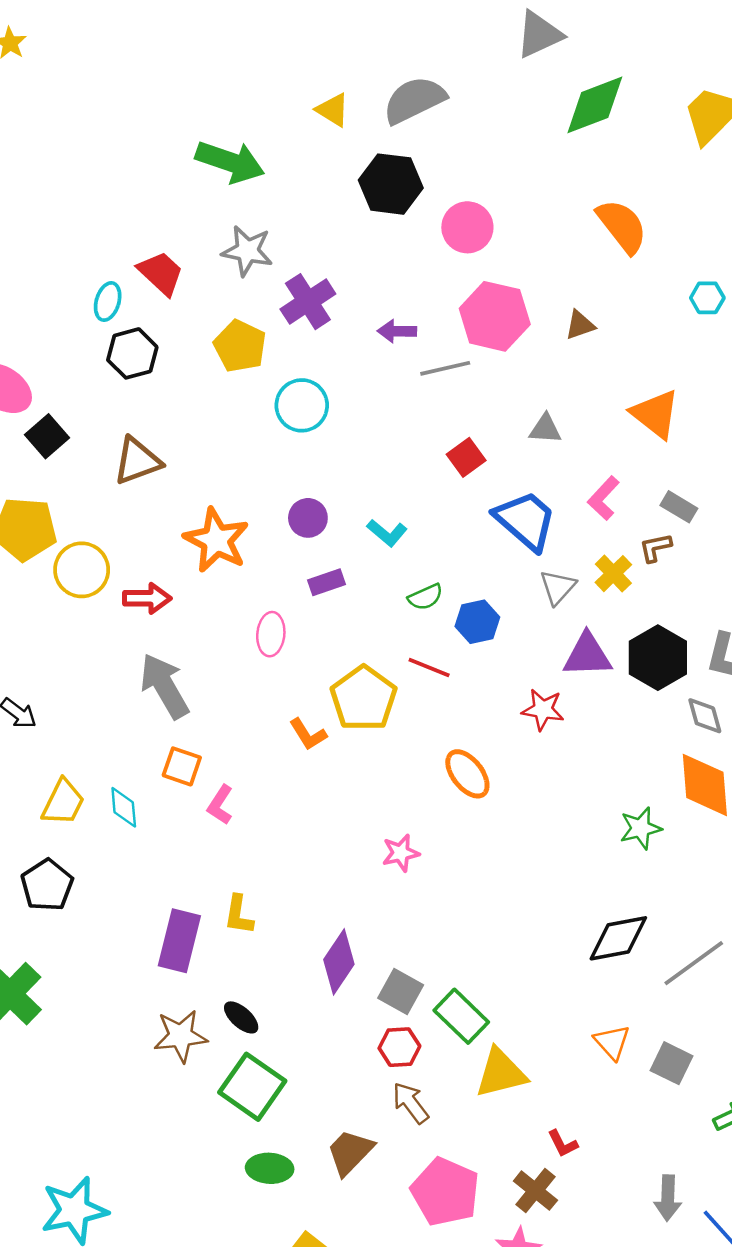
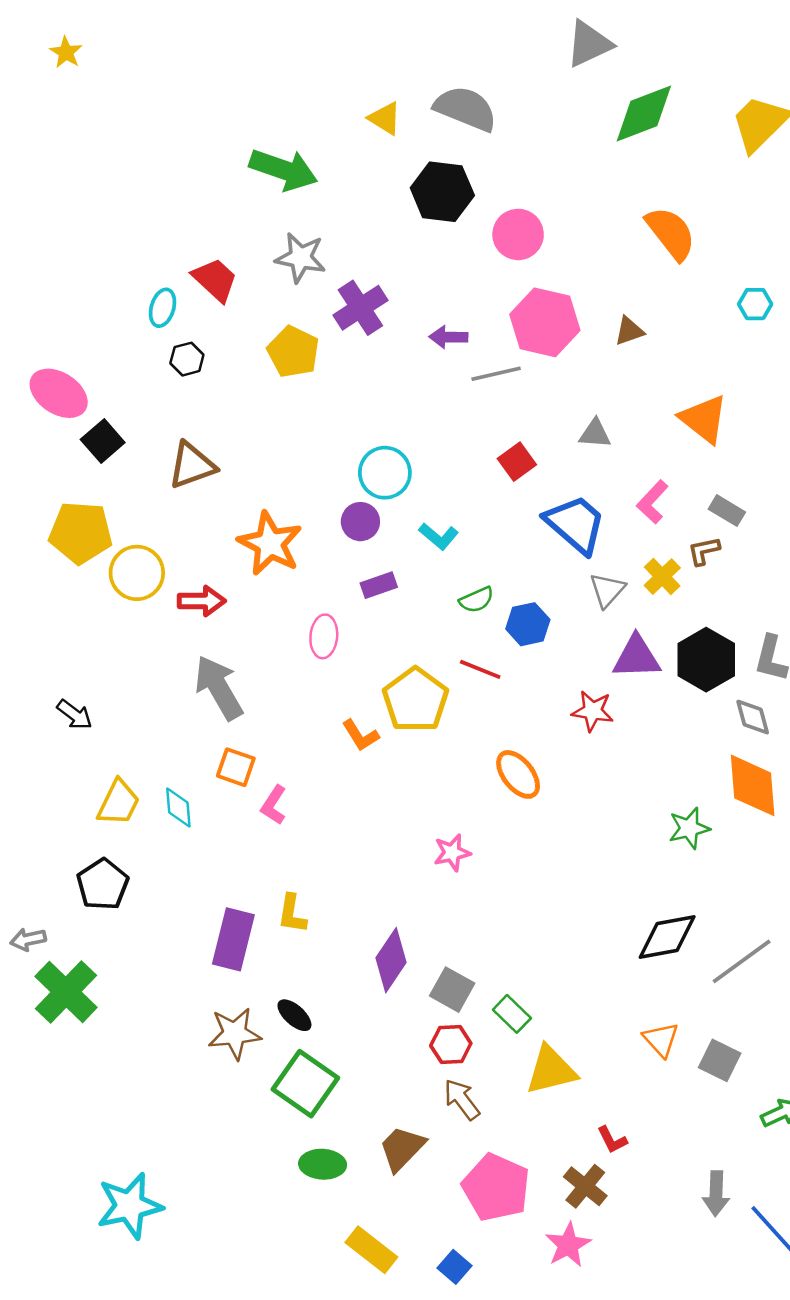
gray semicircle: (414, 100) -> (466, 109), turned 48
black hexagon: (132, 353) -> (187, 359), size x0.7
cyan circle: (302, 405) -> (385, 473), moved
green rectangle: (461, 1016) -> (512, 1014), size x0.7

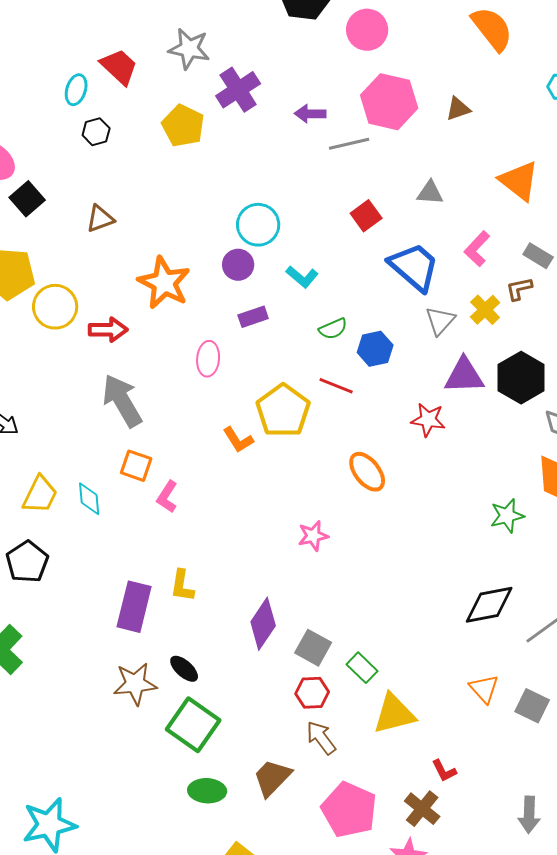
brown triangle: (192, 465) -> (100, 219), size x0.7

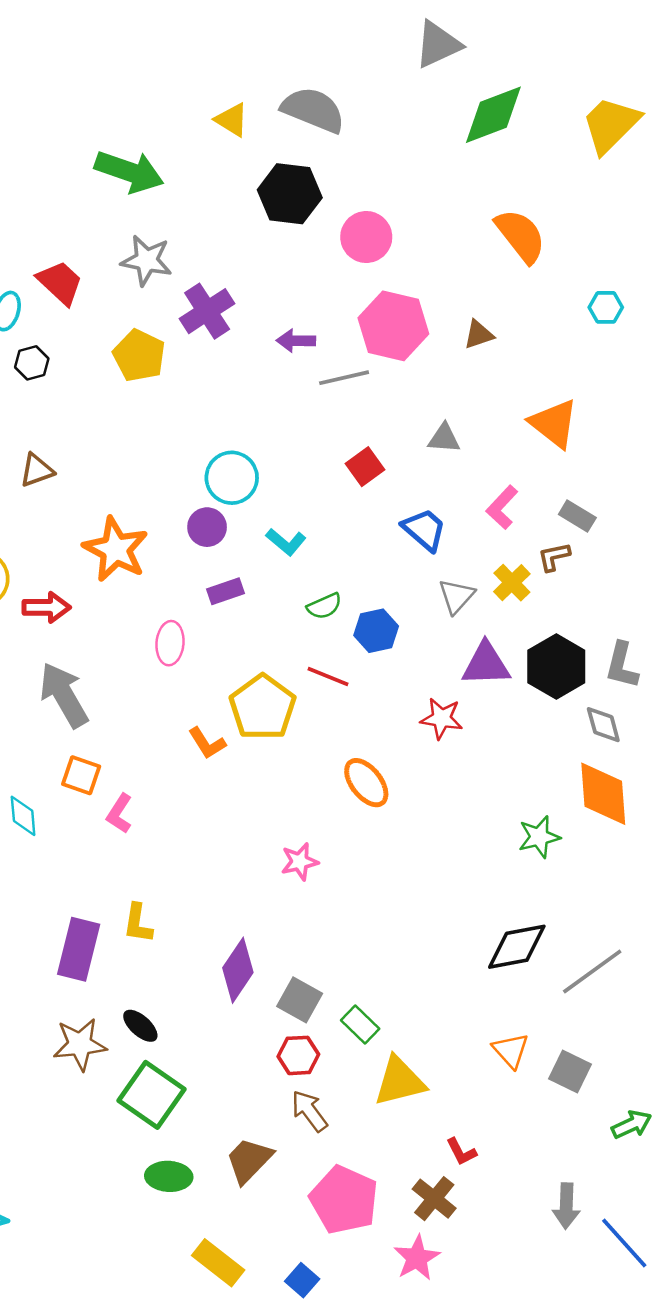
blue trapezoid: (414, 267) -> (424, 530), size x0.7

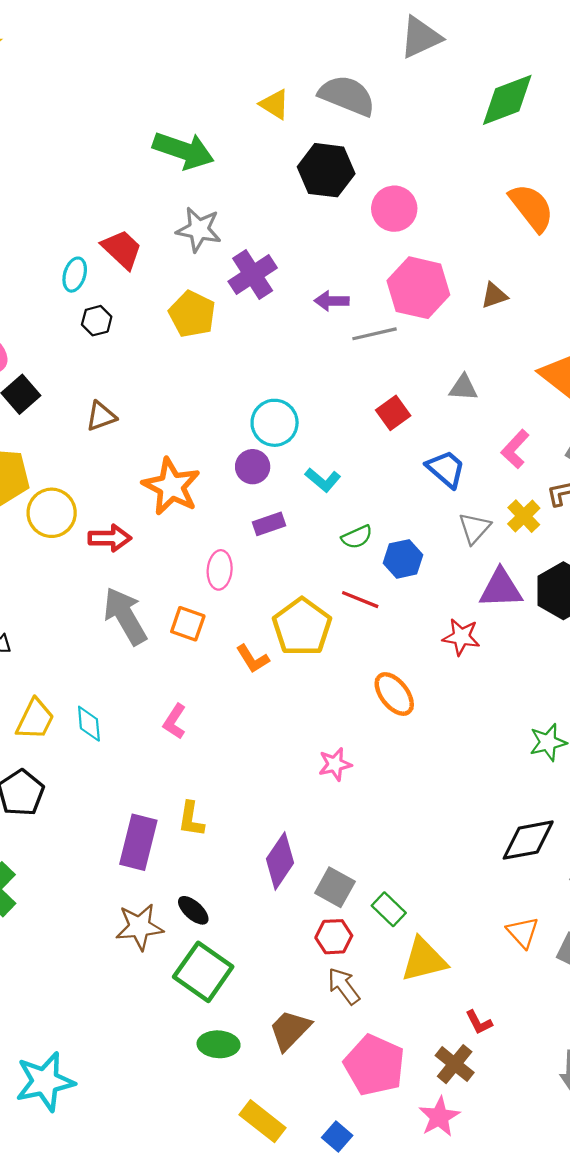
gray triangle: (438, 44) -> (421, 37), moved
orange square: (81, 775) -> (188, 624), moved

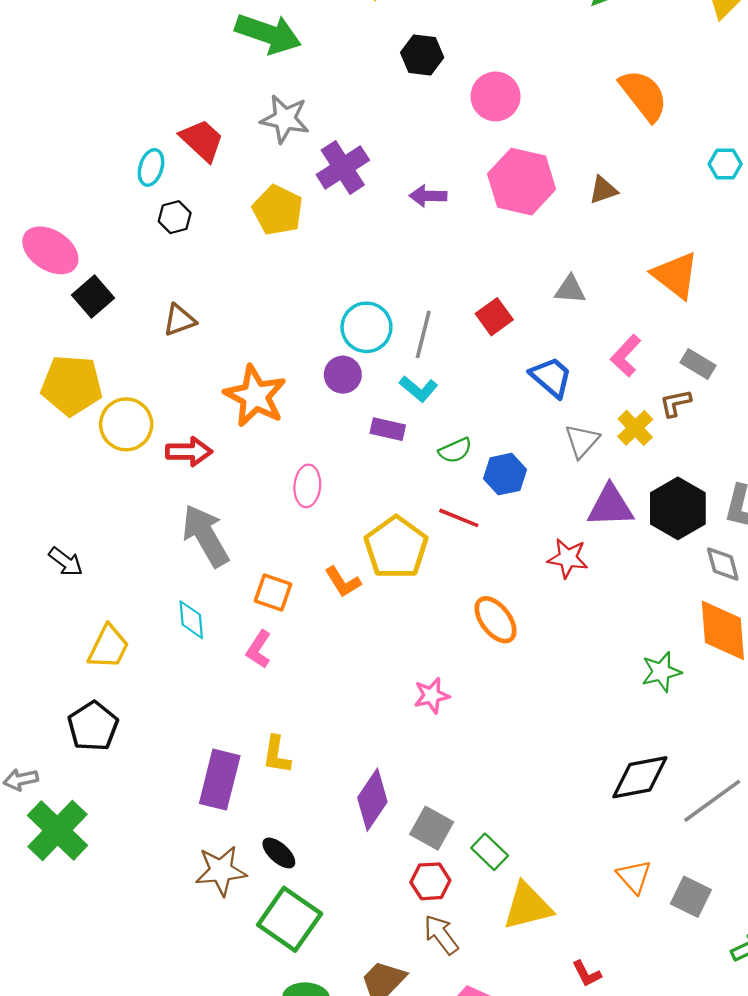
black hexagon: (326, 170) -> (422, 55), size x0.7
gray line: (374, 334) -> (423, 334), moved, turned -63
purple rectangle: (269, 524) -> (388, 429), moved, turned 32
orange square: (188, 624) -> (273, 592), moved
cyan diamond: (89, 724) -> (191, 620), moved

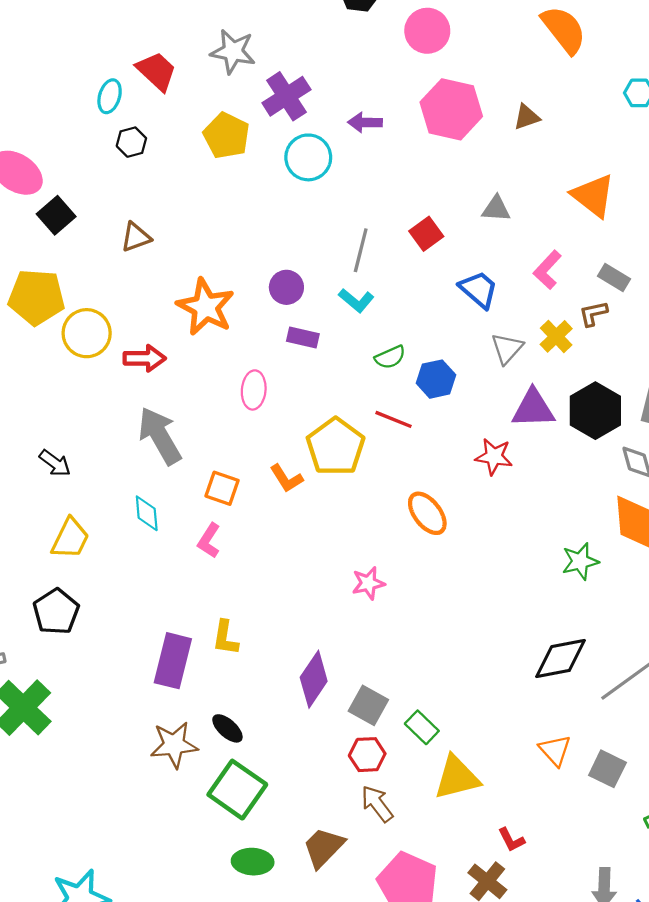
cyan circle: (366, 327) -> (308, 157), moved
purple rectangle: (388, 429) -> (303, 338), moved
black arrow: (66, 562) -> (55, 463), moved

